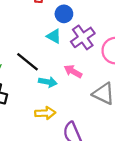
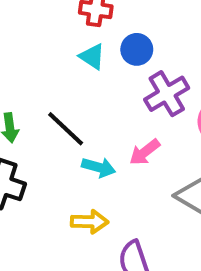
cyan triangle: (54, 36) -> (92, 57), moved
pink arrow: (73, 71) -> (145, 152), turned -72

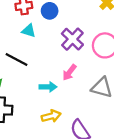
blue circle: (137, 49) -> (50, 11), moved
black line: (66, 129) -> (16, 59), moved

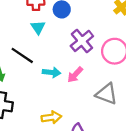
cyan triangle: (29, 31) -> (38, 27), turned 32
cyan arrow: (48, 87) -> (51, 72), moved

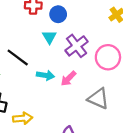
cyan triangle: (38, 27) -> (49, 37), moved
yellow arrow: (51, 117) -> (23, 118), moved

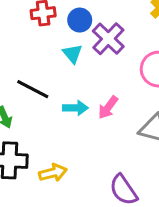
purple cross: (77, 46) -> (108, 39), moved

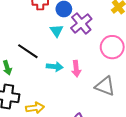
pink arrow: (108, 107) -> (76, 69), turned -49

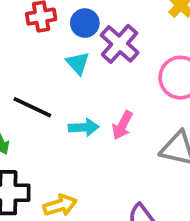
pink arrow: (76, 69) -> (122, 125), turned 42

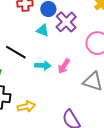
cyan triangle: (78, 63) -> (43, 30), turned -32

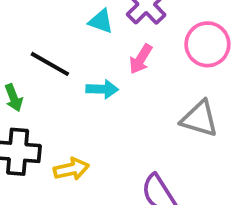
pink arrow: (64, 66) -> (141, 59), moved

